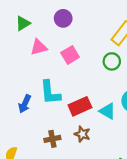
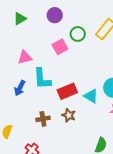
pink triangle: (39, 47) -> (25, 57), moved
green circle: (112, 61) -> (78, 34), moved

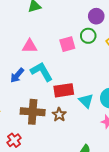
purple circle: (55, 15) -> (96, 16), moved
cyan L-shape: (42, 79) -> (42, 72), turned 140
brown cross: (43, 119) -> (33, 112), size x1.6

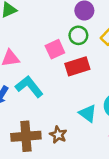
red rectangle: (64, 90) -> (77, 66), moved

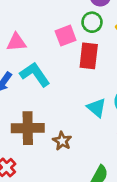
red rectangle: (77, 66) -> (89, 56), turned -70
brown star: (58, 135) -> (62, 141), moved

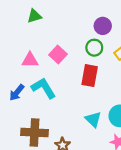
pink square: (66, 36) -> (58, 54), moved, turned -30

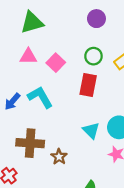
green triangle: (34, 16) -> (32, 22), size x1.5
purple circle: (103, 26) -> (96, 19), moved
pink triangle: (30, 60) -> (28, 56), moved

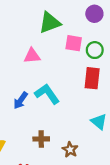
green triangle: (32, 22) -> (50, 23), moved
pink square: (56, 63) -> (74, 43), moved, turned -30
brown cross: (30, 143) -> (41, 139), size x0.6

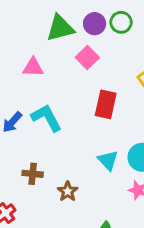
purple circle: (94, 14) -> (95, 24), moved
pink square: (74, 43) -> (87, 57), turned 30
green circle: (95, 50) -> (121, 22), moved

